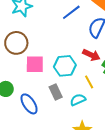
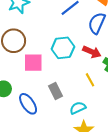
cyan hexagon: (65, 66) -> (63, 48), moved
cyan semicircle: (78, 100) -> (78, 108), moved

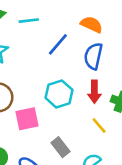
red arrow: (92, 52) -> (94, 92), turned 78

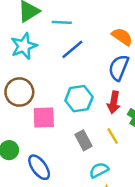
blue line: (58, 44) -> (72, 49), moved
gray rectangle: (60, 147) -> (84, 140), moved

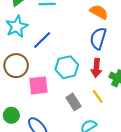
blue line: (72, 49) -> (42, 40), moved

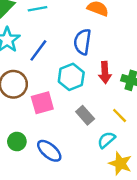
blue semicircle: (98, 38) -> (82, 42), moved
yellow line: (98, 96) -> (120, 116), moved

